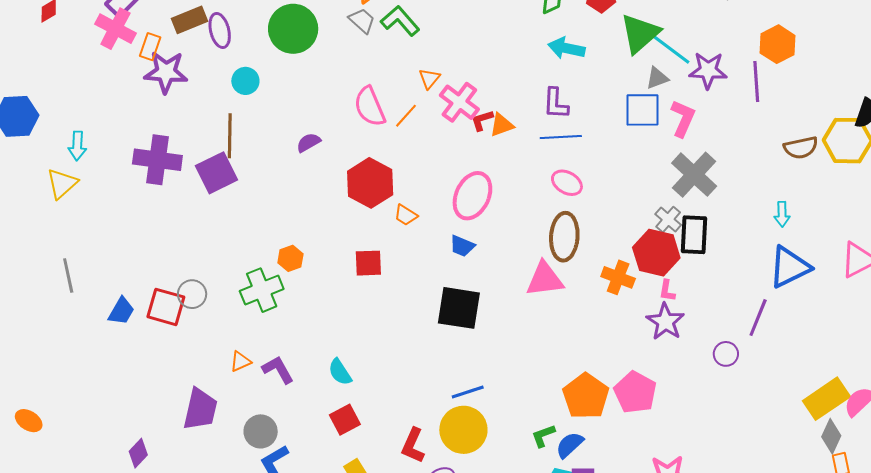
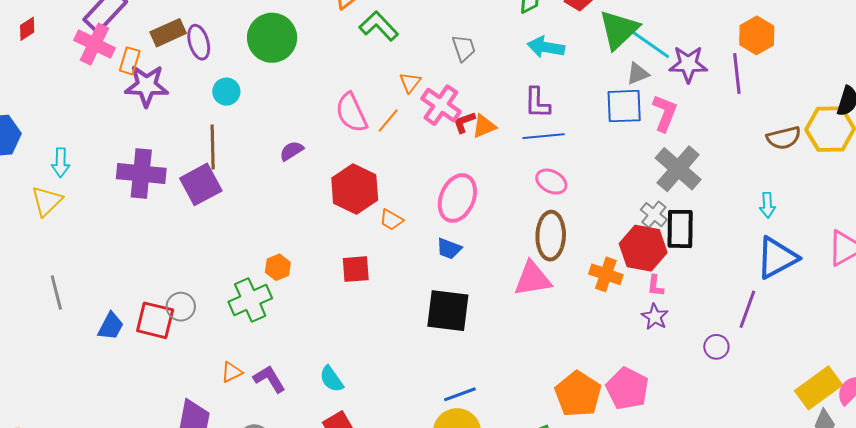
gray trapezoid: (362, 21) -> (464, 48), moved, turned 32
purple star: (665, 322) -> (655, 317), size x0.7

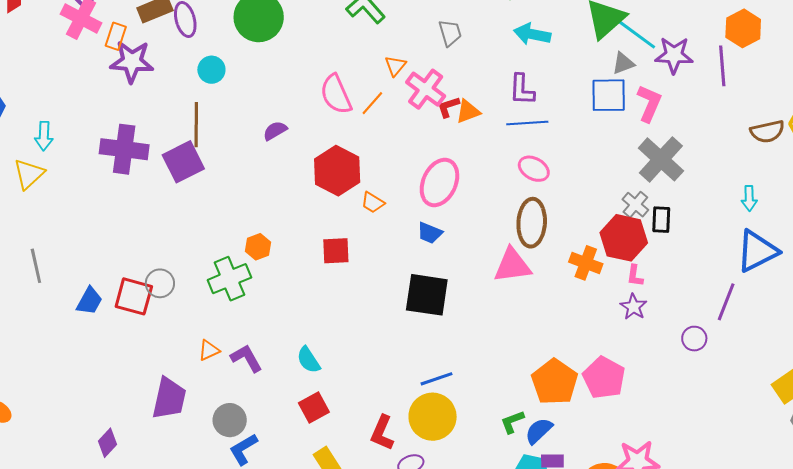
black rectangle: (680, 229) -> (661, 220), size x0.7

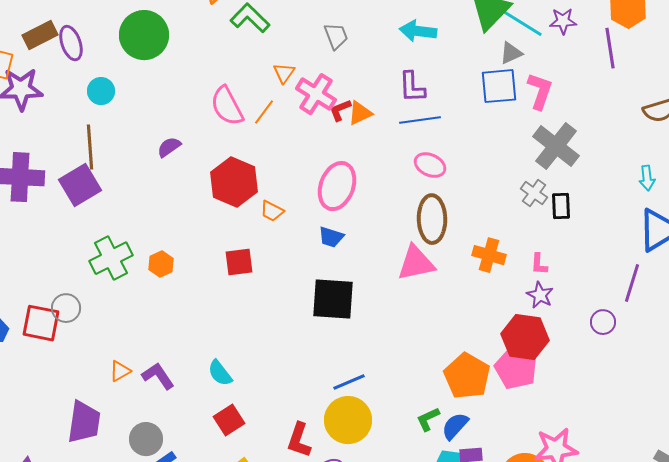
purple star: (674, 55) -> (563, 21), moved, size x0.7
red hexagon: (624, 238) -> (525, 337), moved
green cross: (229, 279) -> (111, 258), moved

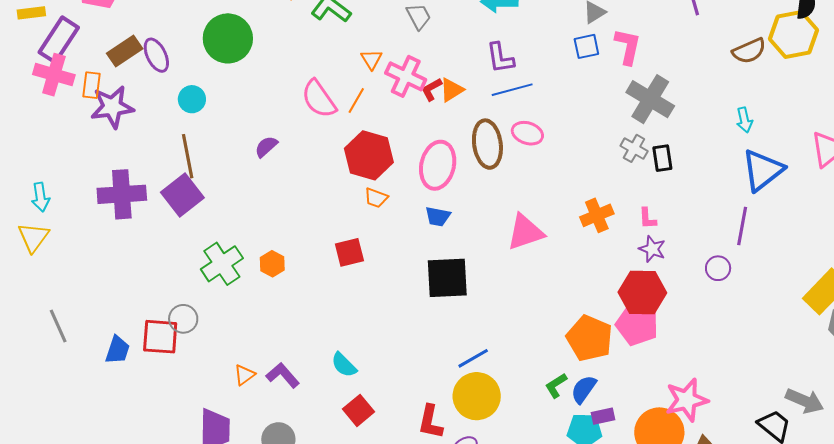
blue square: (499, 86) -> (586, 46), size x0.7
red hexagon: (234, 182) -> (369, 155), moved
brown ellipse: (432, 219) -> (487, 144), moved
orange cross: (489, 255) -> (597, 215), turned -32

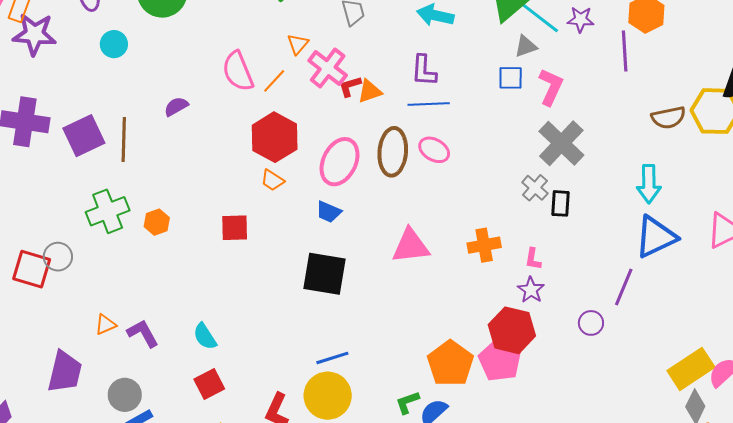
cyan arrow: (744, 120) -> (649, 184), size x1.5
brown line: (188, 156) -> (124, 139), moved

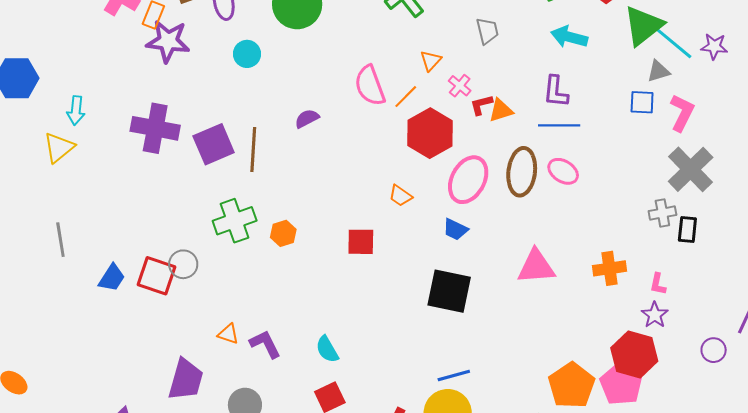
pink cross: (328, 68) -> (460, 86), size x0.6
red hexagon: (275, 137) -> (430, 133), moved
gray cross: (535, 188) -> (662, 213), turned 36
orange triangle: (106, 325) -> (228, 334), turned 40

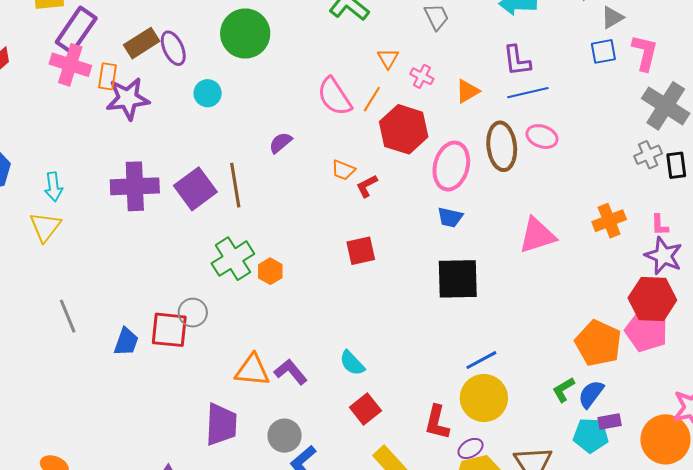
red L-shape: (481, 105) -> (367, 186), moved
orange trapezoid: (400, 196) -> (343, 170), moved
orange hexagon: (283, 233) -> (270, 271), moved
purple star: (655, 315) -> (664, 256), size x1.4
orange triangle: (228, 334) -> (252, 370), size x1.6

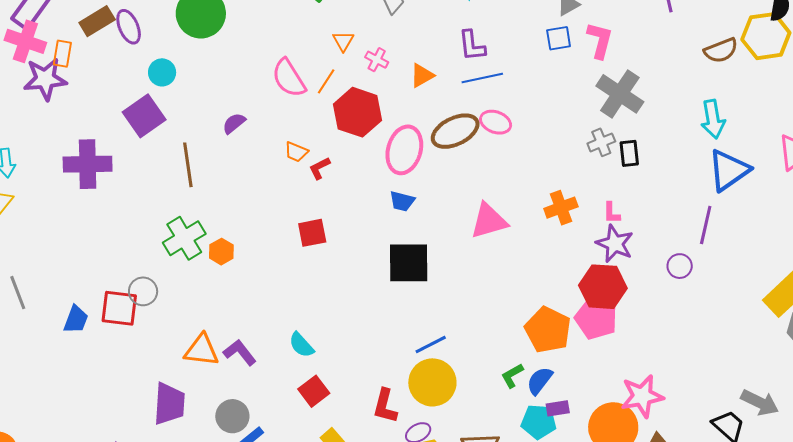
purple star: (128, 99) -> (45, 79), moved
brown ellipse: (502, 146) -> (455, 131), turned 69
purple square: (195, 189) -> (144, 116), moved

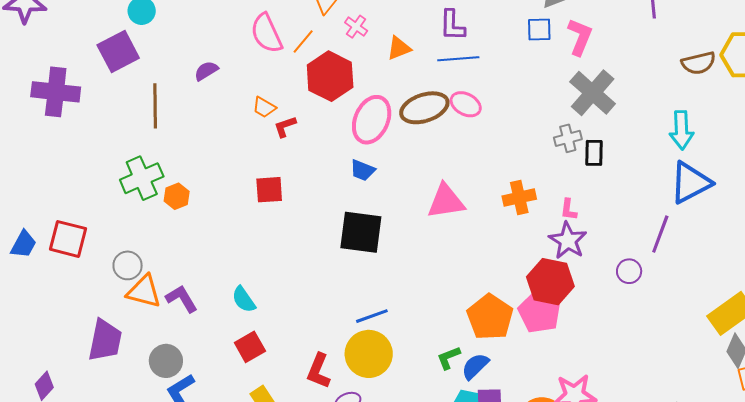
gray circle: (143, 291) -> (128, 265), moved

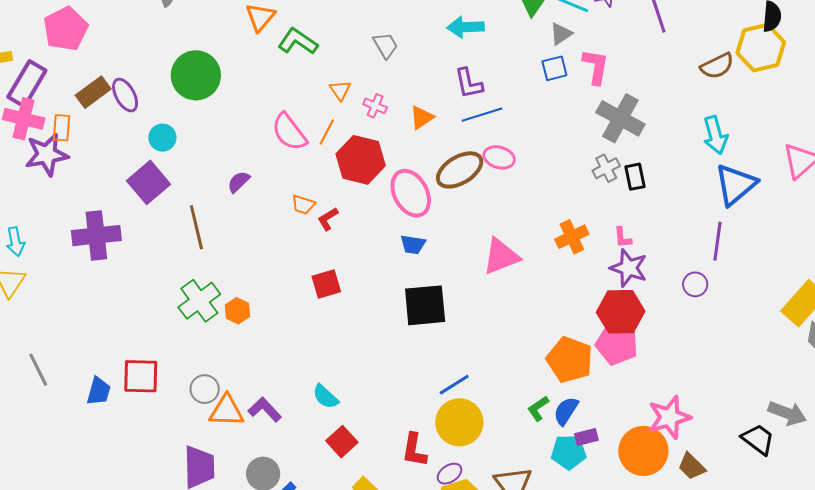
pink ellipse: (372, 120) -> (411, 193), turned -39

